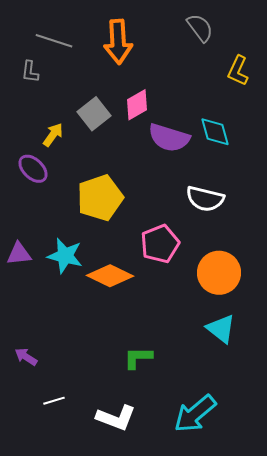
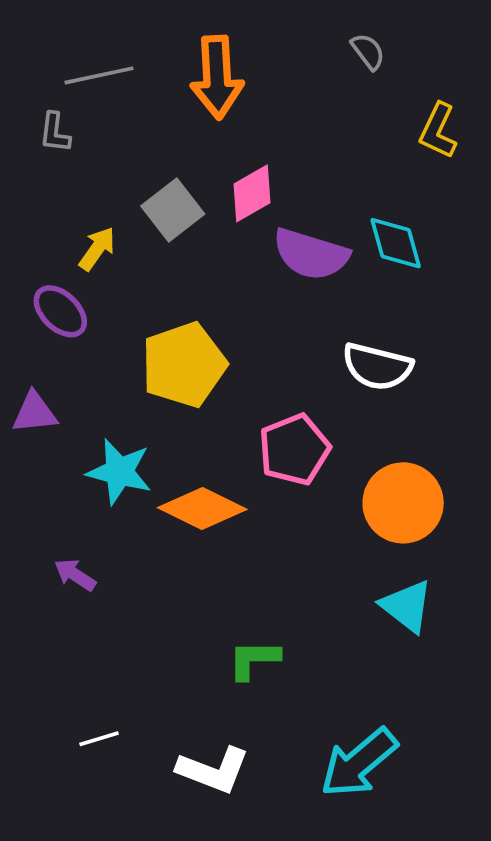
gray semicircle: (200, 28) -> (368, 52), size x0.7
gray line: (54, 41) -> (99, 75), turned -30
purple triangle: (19, 254) -> (35, 413), moved
purple arrow: (26, 357) -> (75, 575), moved

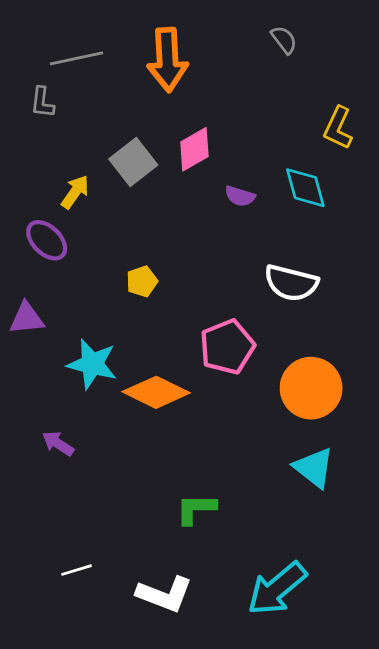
yellow L-shape: (438, 131) -> (338, 128), moved
purple semicircle: (311, 254) -> (240, 196), size x0.5
yellow pentagon: (184, 365) -> (142, 281), size x0.5

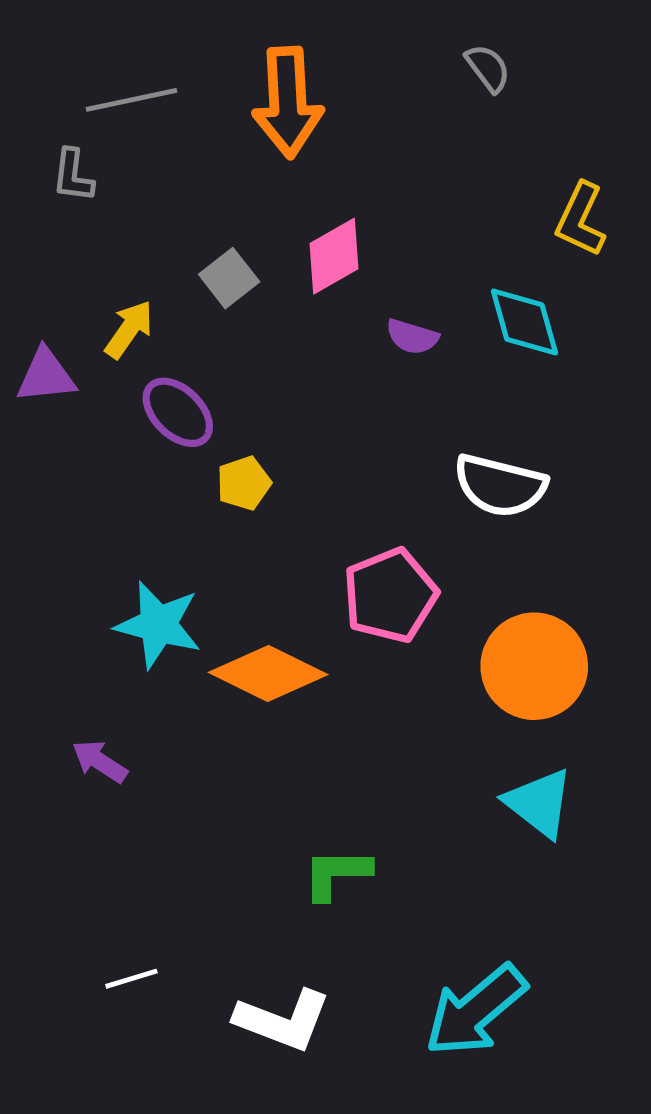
gray square: (133, 162) -> (229, 278), size x0.7
purple ellipse: (47, 240) -> (178, 412), moved
purple triangle: (27, 318) -> (46, 376), moved

